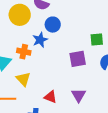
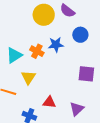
blue circle: (53, 25) -> (80, 35), moved
red triangle: (50, 97) -> (49, 102), turned -32

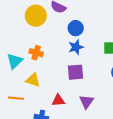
blue star: (56, 45) -> (76, 47), moved
purple square: (86, 74) -> (75, 72), moved
yellow triangle: (28, 77) -> (33, 80), turned -35

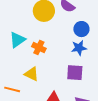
cyan triangle: (15, 61) -> (17, 40), moved

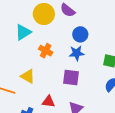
cyan triangle: (17, 40) -> (23, 32), moved
orange cross: (39, 48) -> (46, 51), moved

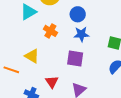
blue circle: (80, 34) -> (78, 14), moved
red triangle: (48, 102) -> (52, 82), turned 48

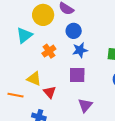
orange cross: (50, 31) -> (49, 51), turned 32
red triangle: (52, 82) -> (50, 92), moved

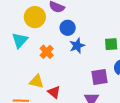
purple square: (77, 75) -> (99, 77), moved

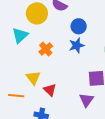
blue circle: (68, 28) -> (79, 26), moved
yellow triangle: (36, 81) -> (33, 78), turned 35

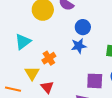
cyan triangle: (20, 35) -> (23, 42), moved
orange cross: (46, 49) -> (49, 58), moved

